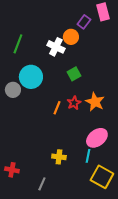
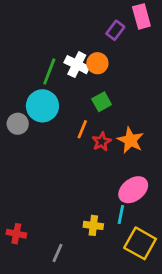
orange circle: (71, 37) -> (97, 63), moved
green line: (18, 44) -> (49, 71), moved
orange line: (57, 108) -> (82, 129), moved
yellow cross: (59, 157) -> (93, 225), moved

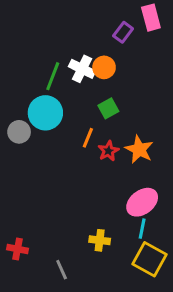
cyan line: (121, 214) -> (142, 229), moved
gray line: (58, 253) -> (62, 270), turned -48

